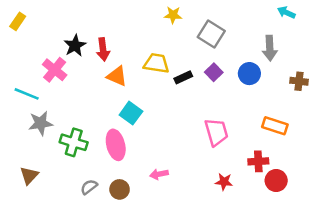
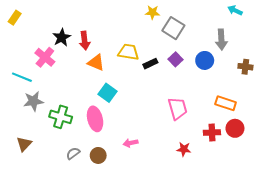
yellow star: (173, 15) -> (152, 12), moved
red circle: (276, 181) -> (235, 128), moved

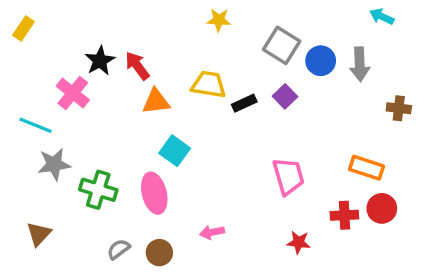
yellow star: (152, 12) -> (219, 20), moved
red arrow: (85, 41) -> (137, 66), turned 150
blue circle: (205, 60) -> (321, 61), moved
orange triangle: (96, 63) -> (156, 101), turned -30

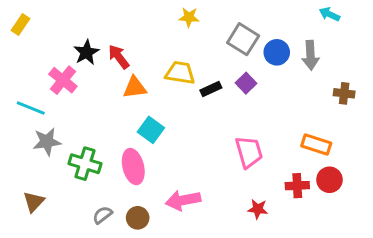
pink arrow: (212, 232) -> (183, 200), size x1.6

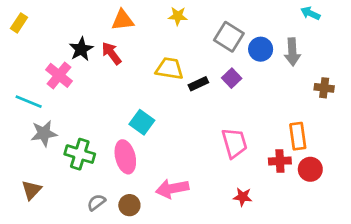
orange triangle: (135, 87) -> (123, 20), moved
orange rectangle: (316, 145) -> (298, 136), turned 64
red cross: (297, 186) -> (280, 161), moved

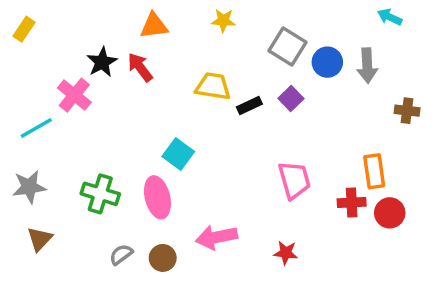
cyan line: (29, 102) -> (36, 128), turned -52
gray star: (44, 133) -> (29, 187), moved
red star: (243, 197) -> (286, 253), moved

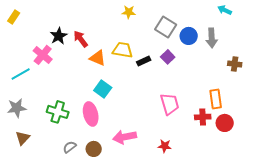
orange triangle: (154, 26) -> (98, 58), moved, turned 30

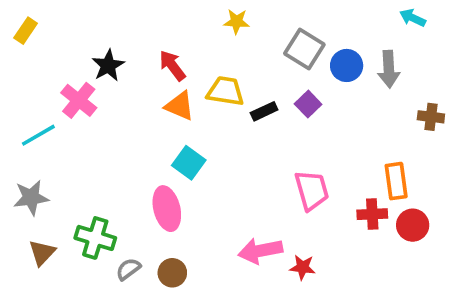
red arrow: (81, 39) -> (172, 65), moved
green cross: (58, 112) -> (95, 238), moved
pink arrow: (125, 137) -> (260, 251), moved

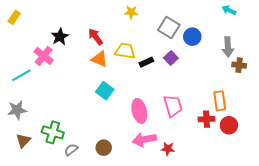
gray arrow: (389, 69) -> (228, 47), moved
pink ellipse: (167, 209) -> (139, 111), moved
brown circle: (172, 273) -> (104, 148), moved

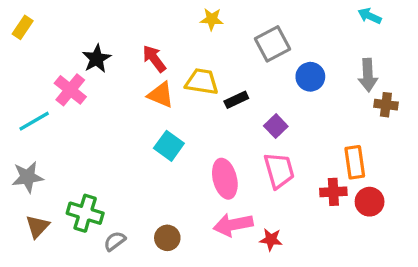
gray square: (169, 27) -> (273, 44), turned 30
blue circle: (192, 37) -> (310, 77), moved
purple square: (171, 58) -> (276, 126), moved

